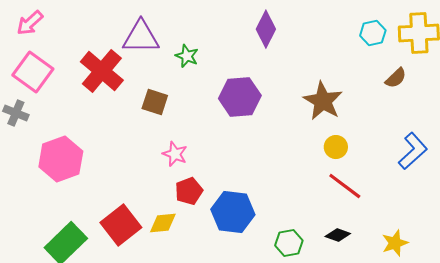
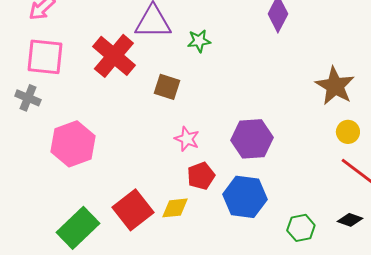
green star: (187, 56) -> (199, 41), turned -30
pink square: (33, 72) -> (45, 57), turned -30
purple hexagon: (240, 97) -> (252, 139), moved

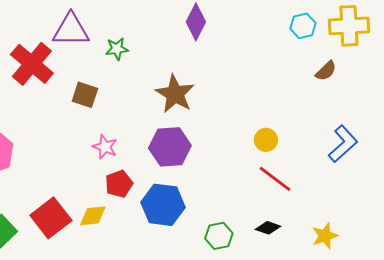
brown star: (335, 86) -> (175, 94), moved

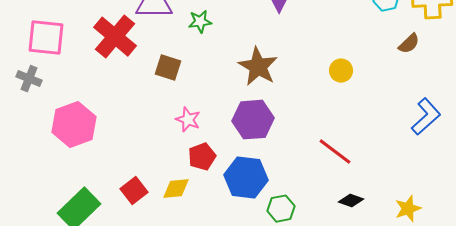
yellow circle: (266, 140) -> (341, 71), moved
red line: (275, 179) -> (335, 152), moved
red square: (51, 218) -> (134, 191), size x0.7
green hexagon: (219, 236) -> (281, 209), moved

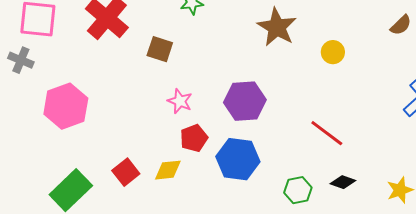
brown star: (258, 67) -> (277, 27), moved
green hexagon: (281, 209) -> (298, 190), moved

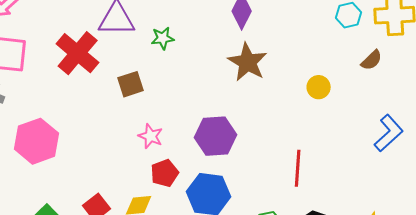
brown square: (160, 49) -> (131, 84), turned -36
yellow circle: (333, 52) -> (319, 87), moved
red line: (327, 133) -> (298, 168), turned 57

